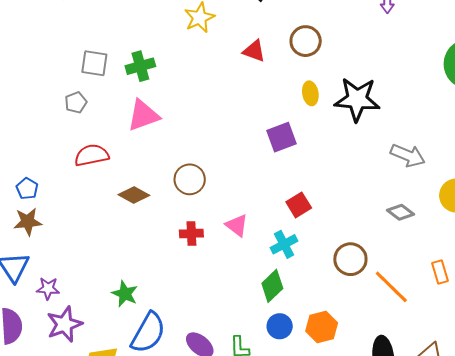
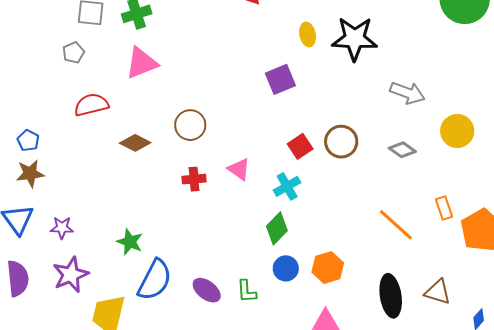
brown circle: (350, 259) -> (341, 142), moved
purple star: (48, 289) -> (62, 228), moved

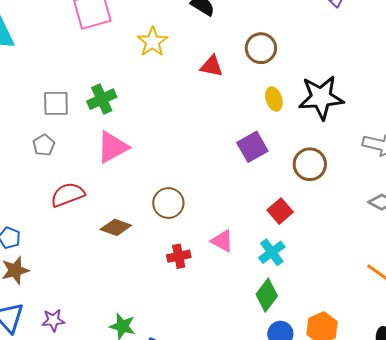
brown circle: (341, 142) -> (310, 164), moved

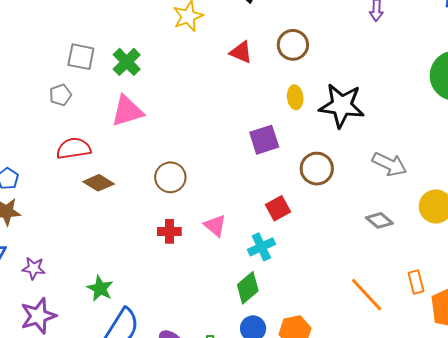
green cross: (102, 99) -> (127, 62), turned -32
brown diamond: (116, 227) -> (99, 183), moved

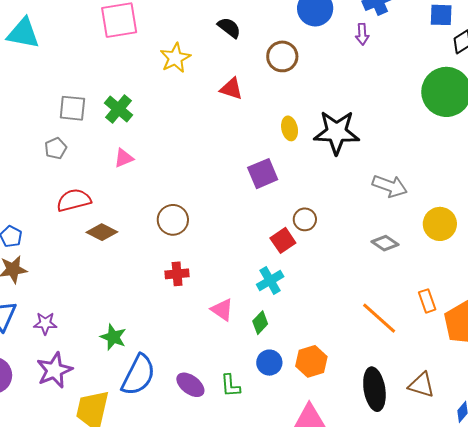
brown circle: (293, 45) -> (282, 56), moved
pink triangle: (127, 111) -> (124, 158), size x0.6
brown circle: (317, 169) -> (305, 219), moved, size x0.7
pink triangle: (215, 226) -> (222, 310), moved
green diamond: (248, 288) -> (260, 323), size x0.7

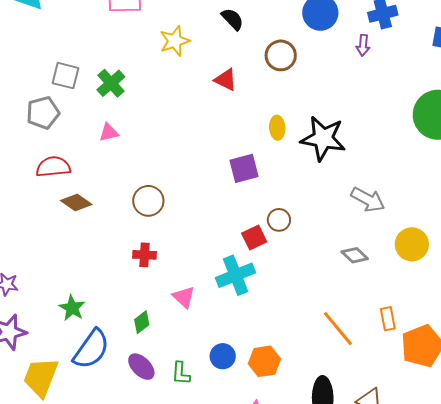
gray pentagon: (56, 148) -> (43, 113), size x1.5
cyan cross: (270, 281) -> (236, 275), size x1.4
green diamond: (260, 323) -> (142, 322), moved

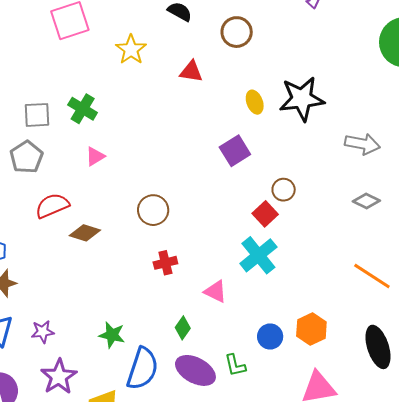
purple ellipse: (141, 367) -> (195, 370), size x1.4

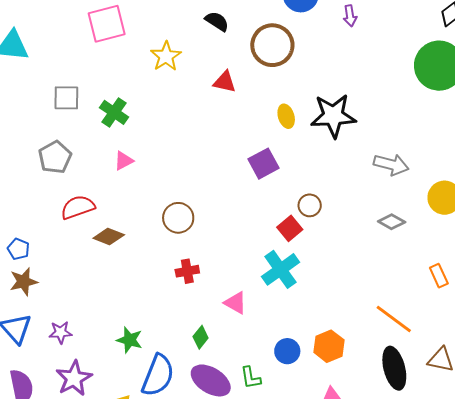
brown circle: (237, 32) -> (272, 45), size x1.4
gray square: (37, 115) -> (66, 98), moved
orange line: (372, 276) -> (394, 319), moved

